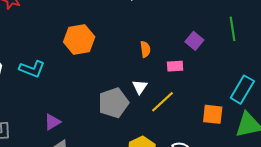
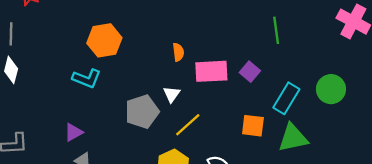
purple square: (194, 41) -> (250, 72), moved
pink rectangle: (175, 66) -> (211, 71), size x1.8
cyan L-shape: (32, 69) -> (87, 78), moved
yellow line: (162, 102) -> (188, 125), moved

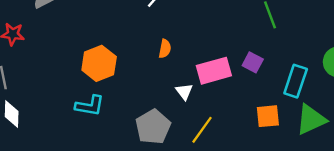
orange semicircle: (178, 52) -> (165, 49), moved, turned 30
white triangle: (172, 94) -> (184, 92), moved

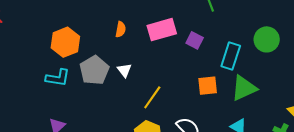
pink rectangle: (214, 71) -> (162, 30), moved
white triangle: (184, 92) -> (124, 70), moved
gray pentagon: (153, 127) -> (94, 70), moved

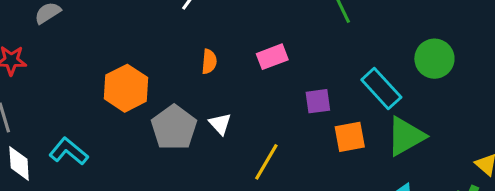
pink rectangle: (162, 30) -> (272, 57), size x0.7
purple square: (195, 40) -> (318, 101), moved, turned -30
cyan rectangle: (231, 56) -> (381, 88), turned -56
cyan L-shape: (58, 78) -> (69, 151), moved, turned -145

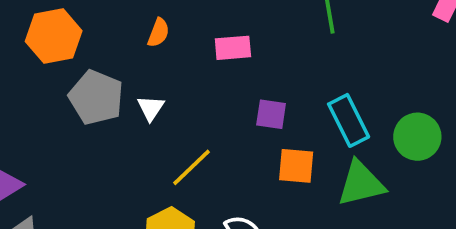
green circle: (434, 59) -> (417, 137), moved
gray pentagon: (174, 128) -> (96, 97), turned -30

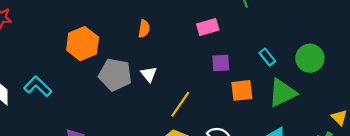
pink rectangle: (233, 48) -> (208, 27), moved
cyan rectangle: (349, 120) -> (267, 57), size x0.6

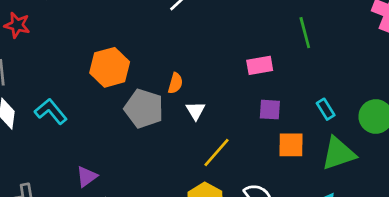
orange semicircle: (144, 29) -> (175, 83), moved
white triangle: (149, 74) -> (196, 111), moved

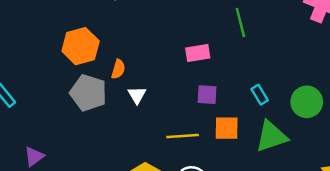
orange hexagon: (110, 67) -> (81, 46), moved
yellow line: (216, 153) -> (183, 136), moved, turned 44

